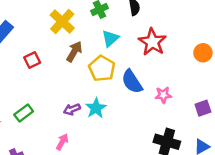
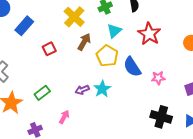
pink arrow: (62, 142) -> (64, 117), moved

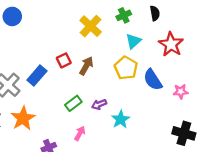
blue rectangle: (24, 26) -> (37, 75), moved
brown arrow: (84, 42) -> (86, 66), moved
cyan star: (102, 89) -> (121, 119), moved
green rectangle: (42, 93) -> (73, 103), moved

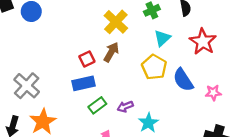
brown arrow: (86, 66) -> (111, 52), moved
blue rectangle: (37, 75) -> (83, 83), moved, turned 36

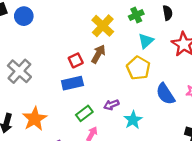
blue semicircle: (183, 80) -> (165, 94), moved
gray cross: (27, 86) -> (19, 71), moved
green rectangle: (97, 105) -> (84, 113), moved

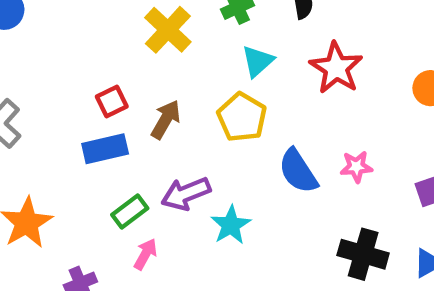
brown arrow: (98, 54) -> (166, 120), moved
purple arrow: (111, 105) -> (186, 194), size x1.5

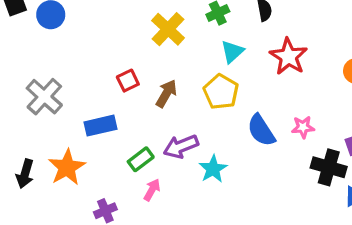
blue rectangle: (105, 149) -> (101, 126), moved
black cross: (363, 254) -> (329, 167), moved

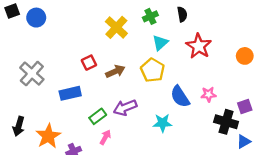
brown arrow: (166, 93) -> (115, 71), turned 36
orange star: (67, 167) -> (48, 136), moved
cyan star: (213, 169) -> (162, 123), moved, turned 30

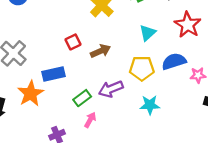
cyan triangle: (160, 43) -> (148, 33), moved
yellow pentagon: (153, 70) -> (142, 68), moved, turned -30
blue semicircle: (180, 97) -> (174, 61), moved, turned 105
orange star: (48, 136) -> (31, 94), moved

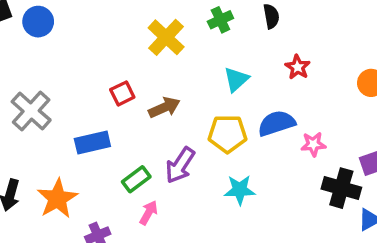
red star: (188, 25) -> (298, 67), size x0.6
purple arrow: (111, 89) -> (180, 165), turned -35
orange star: (31, 94) -> (57, 199), moved

